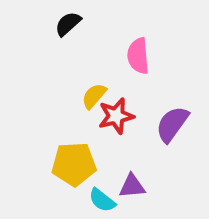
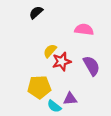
pink semicircle: (138, 56) -> (84, 30), moved, turned 102
purple semicircle: (172, 124) -> (91, 66), turned 114

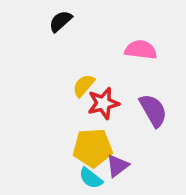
yellow pentagon: (39, 87) -> (93, 148), moved
purple triangle: (70, 99) -> (118, 166), turned -32

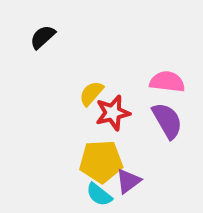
black semicircle: (61, 21) -> (43, 37), moved
pink semicircle: (141, 50) -> (167, 82), moved

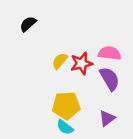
red star: (113, 113) -> (82, 63), moved
purple triangle: (128, 181) -> (107, 118), moved

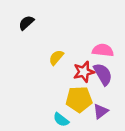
red star: (82, 63) -> (84, 72), moved
yellow pentagon: (66, 106) -> (79, 99), moved

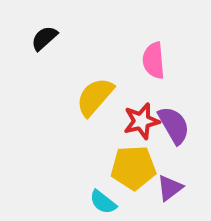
pink semicircle: (103, 50) -> (154, 60), moved, turned -102
yellow semicircle: (56, 57) -> (95, 97), size x1.5

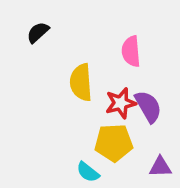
yellow semicircle: (95, 97) -> (81, 82), turned -45
purple triangle: (170, 188) -> (160, 167), moved, turned 35

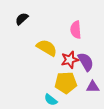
yellow semicircle: (81, 82) -> (47, 48), turned 125
purple triangle: (160, 167) -> (93, 87), moved

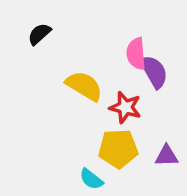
red star: (70, 60) -> (125, 107), turned 30
purple semicircle: (86, 62) -> (154, 72), moved

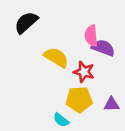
black semicircle: (39, 34) -> (26, 22), size x1.5
purple semicircle: (154, 72) -> (103, 48), turned -40

